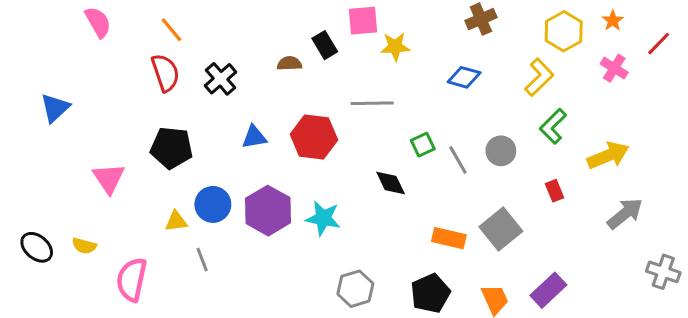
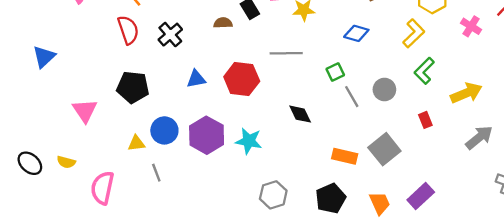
green square: (423, 145) -> (335, 72), moved

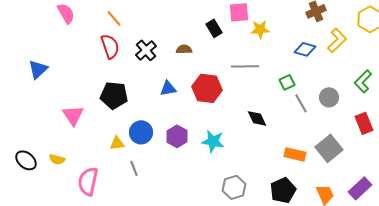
brown semicircle: (223, 23) -> (184, 49), moved
yellow L-shape: (414, 33) -> (337, 40), moved
red rectangle: (425, 120) -> (364, 123), size x1.5
purple hexagon: (207, 135) -> (177, 136), size x0.7

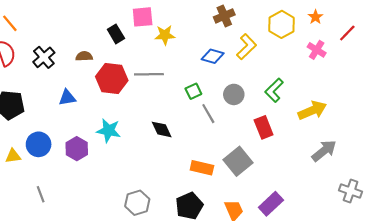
red hexagon: (207, 88) -> (112, 79), moved
gray circle: (329, 97) -> (234, 94), moved
red rectangle: (364, 123) -> (264, 127), moved
cyan star: (213, 141) -> (109, 131), moved
gray line: (134, 168) -> (41, 194), moved

